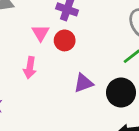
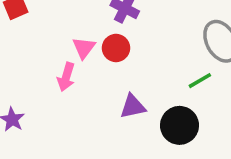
pink triangle: (41, 33) -> (84, 48), moved

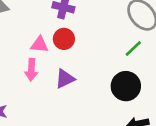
pink triangle: (84, 48) -> (39, 44), turned -48
purple triangle: (133, 106) -> (65, 79), moved

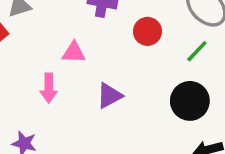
red circle: (64, 39) -> (147, 31), moved
pink arrow: (31, 70) -> (49, 88), moved

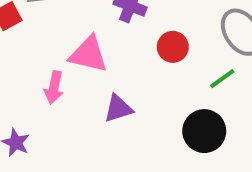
pink triangle: (74, 52) -> (88, 54), size x1.5

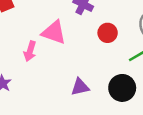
purple triangle: (118, 109) -> (80, 87), moved

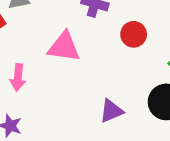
pink arrow: (30, 51) -> (18, 77), moved

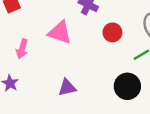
purple triangle: (111, 111) -> (67, 88), moved

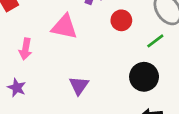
purple triangle: (67, 88) -> (79, 86), turned -36

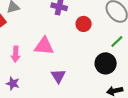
pink triangle: (64, 27) -> (44, 46), moved
green line: (155, 41) -> (117, 42), moved

